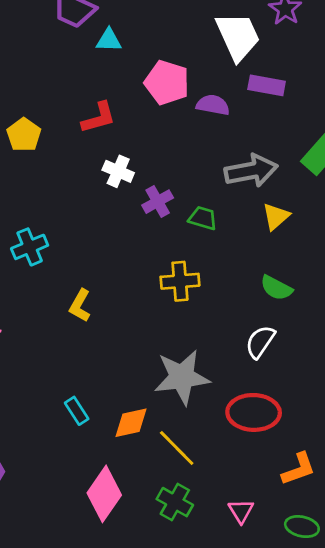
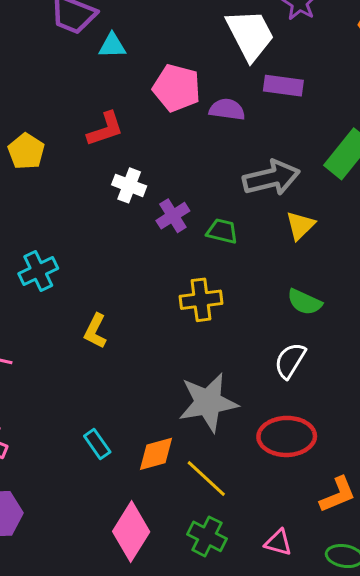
pink triangle: (241, 511) -> (278, 543), turned -40

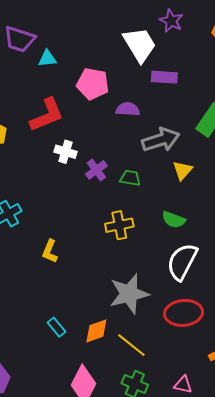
purple semicircle: (227, 109) -> (128, 109), moved
red L-shape: (105, 129) -> (47, 115), size x1.4
green semicircle: (304, 302) -> (174, 220), moved
white semicircle: (290, 360) -> (182, 262), size x1.5

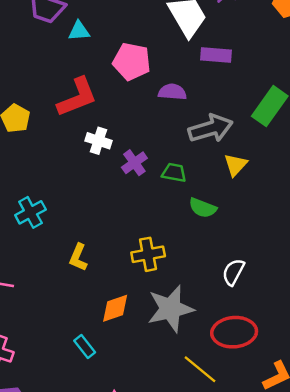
green semicircle: (174, 220) -> (203, 208), moved
yellow cross: (119, 225) -> (148, 254), moved
white semicircle: (182, 262) -> (233, 272), size x0.6
orange diamond: (96, 331) -> (115, 308), moved
yellow line: (131, 345) -> (200, 369), moved

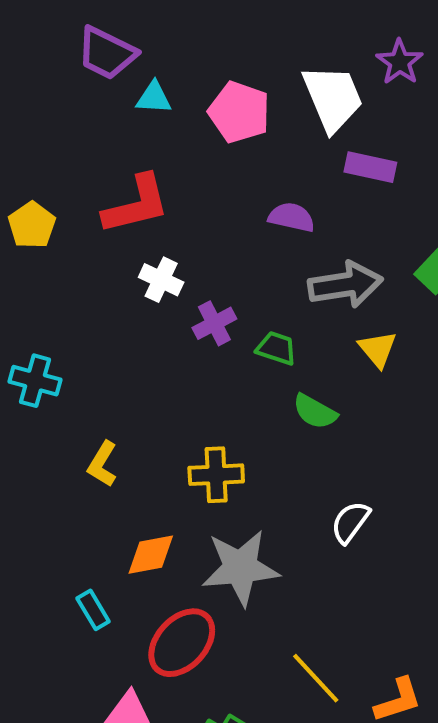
pink pentagon: (132, 62) -> (239, 112), moved
yellow triangle: (236, 165) -> (378, 349), turned -30
cyan cross: (30, 212) -> (35, 381), turned 36
red ellipse: (234, 332) -> (182, 643), moved, turned -51
yellow line: (200, 369) -> (316, 678), moved

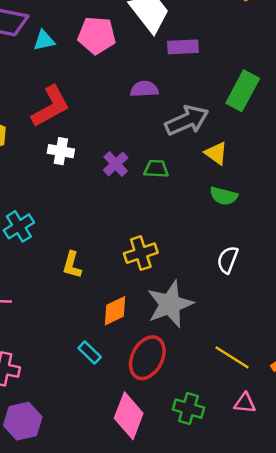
white cross: (161, 280) -> (61, 151), moved
cyan cross: (35, 381) -> (19, 226), turned -32
green semicircle: (315, 412) -> (224, 196), moved

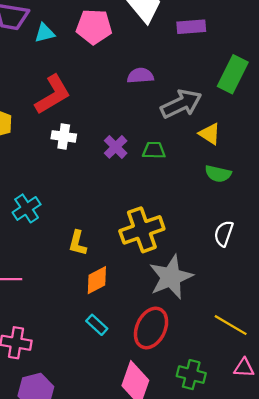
purple rectangle: (183, 47) -> (191, 27), moved
yellow cross: (141, 253) -> (142, 230), size x1.4
orange diamond: (115, 311) -> (97, 280), moved

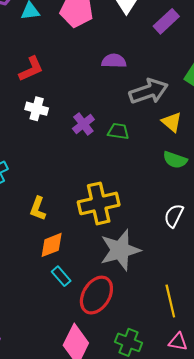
purple rectangle: (191, 27) -> (166, 21), turned -45
red L-shape: (53, 95) -> (31, 69), size x0.7
cyan rectangle: (97, 325) -> (61, 276), moved
yellow line: (231, 325) -> (170, 301), turned 40

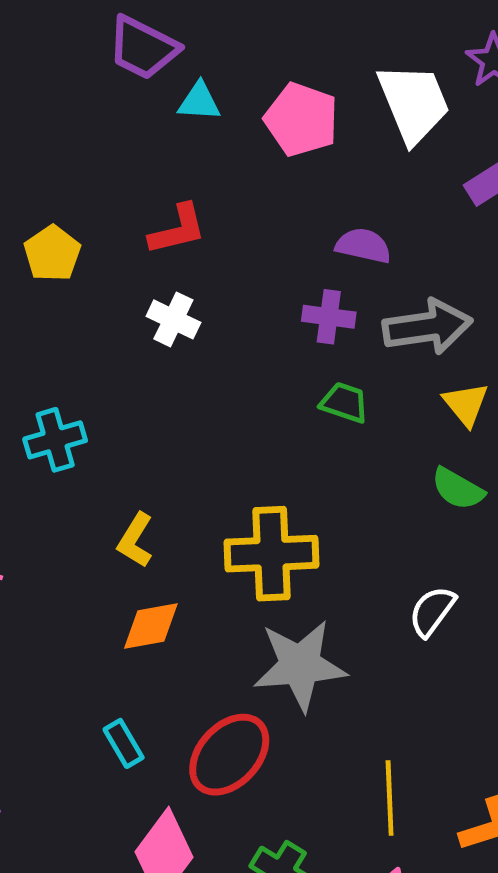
purple cross: (83, 124) -> (329, 317), moved, turned 35
cyan rectangle: (61, 276) -> (124, 743), moved

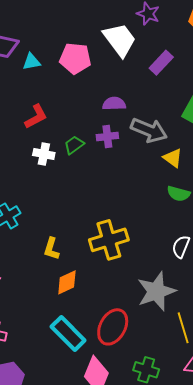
gray arrow: (427, 327) -> (149, 130), turned 45
green trapezoid: (344, 403) -> (74, 145), moved, turned -40
gray star: (300, 665) -> (156, 291), moved
cyan rectangle: (124, 743) -> (68, 333), size x1.8

